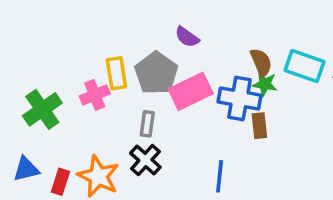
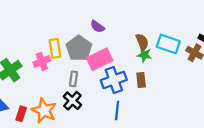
blue cross: (239, 99) -> (114, 80), moved, turned -30

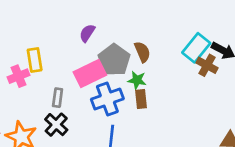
purple semicircle: (97, 27) -> (87, 33), turned 88
cyan rectangle: (168, 44) -> (196, 48), moved, turned -70
gray pentagon: (79, 48) -> (114, 60), moved
green star: (144, 55) -> (137, 80), moved

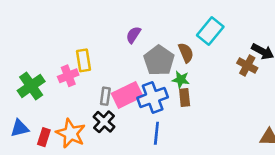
cyan rectangle: (196, 48) -> (210, 31), moved
pink rectangle: (90, 73) -> (127, 95), moved

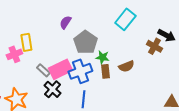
brown semicircle: (186, 53) -> (126, 66), moved, turned 91
gray rectangle: (105, 96) -> (43, 70), turned -56
black cross: (104, 122) -> (52, 89), moved

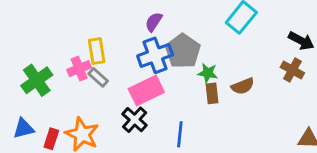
brown cross: (154, 46) -> (292, 70), moved
gray rectangle: (43, 70) -> (98, 77), moved
blue cross: (80, 71) -> (155, 55), moved

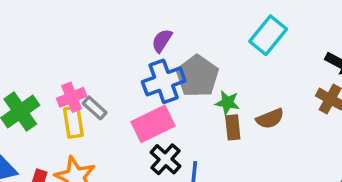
yellow rectangle: (97, 51) -> (73, 122), moved
black cross: (135, 120) -> (165, 159), moved

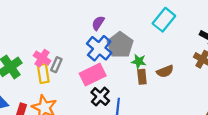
blue cross: (164, 81) -> (99, 48), turned -30
pink cross: (72, 97) -> (42, 58), turned -35
gray rectangle: (95, 108) -> (56, 65), turned 72

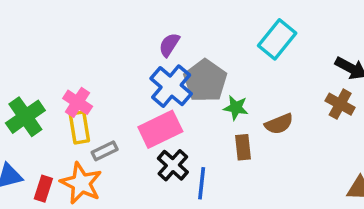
gray rectangle: (56, 65) -> (105, 151), moved, turned 40
brown rectangle: (142, 77) -> (243, 147), moved

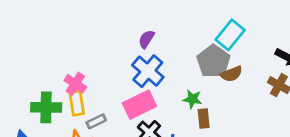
gray pentagon: (205, 81) -> (213, 61), moved
green star: (236, 108) -> (192, 99), moved
green cross: (25, 117) -> (46, 107), moved, turned 36
brown semicircle: (279, 124) -> (232, 74), moved

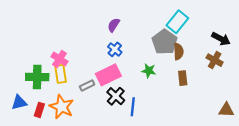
blue cross: (148, 71) -> (115, 49), size x0.6
brown semicircle: (232, 74) -> (178, 52), turned -70
brown rectangle: (204, 119) -> (183, 78), moved
gray rectangle: (96, 121) -> (87, 86), moved

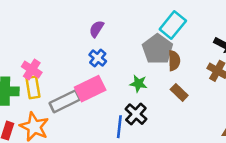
brown rectangle: (183, 78) -> (179, 92), turned -40
gray rectangle: (87, 86) -> (65, 101), size x1.6
black cross: (116, 96) -> (136, 114), moved

